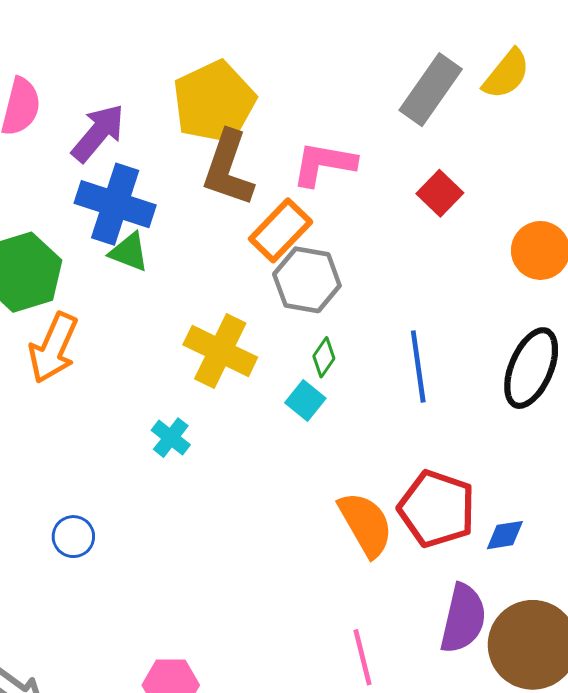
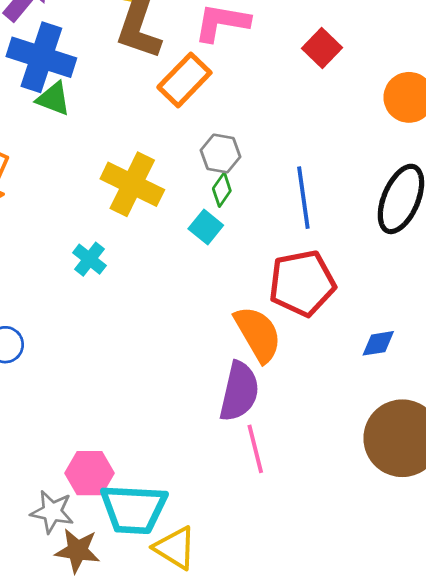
gray hexagon: (307, 280) -> (220, 154), moved, size x0.7
red pentagon: (437, 509) -> (302, 283), moved, turned -30
purple semicircle: (463, 619) -> (239, 391), moved

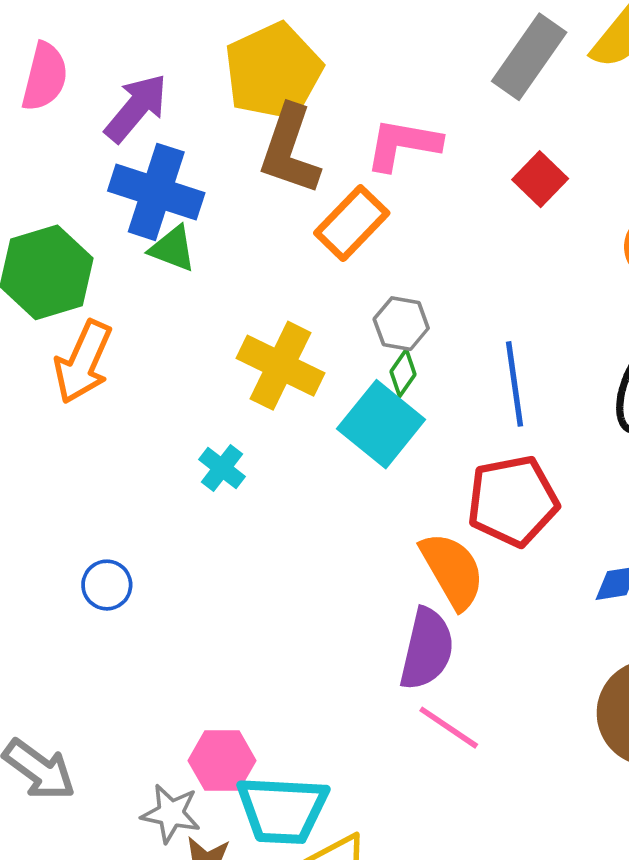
cyan square: (206, 227) -> (381, 424), size x1.8
pink line: (255, 449) -> (449, 728), turned -42

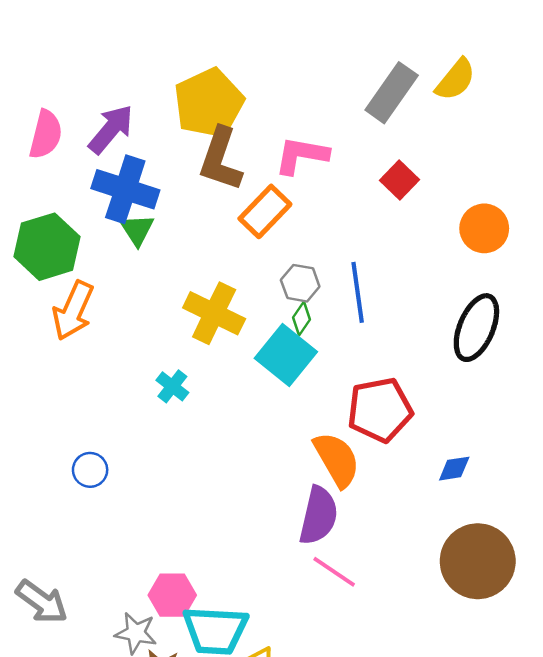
pink semicircle: (45, 77) -> (46, 134), moved
green triangle: (173, 249) -> (137, 230), turned 36
blue line: (514, 384) -> (358, 292), moved

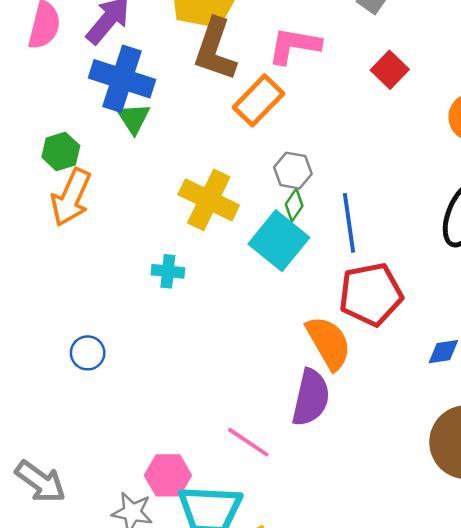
green hexagon: (47, 247) -> (61, 151), moved, size x0.6
blue line: (358, 292) -> (349, 223), moved
cyan cross: (172, 386) -> (168, 271), turned -32
pink line: (334, 572) -> (248, 442), moved

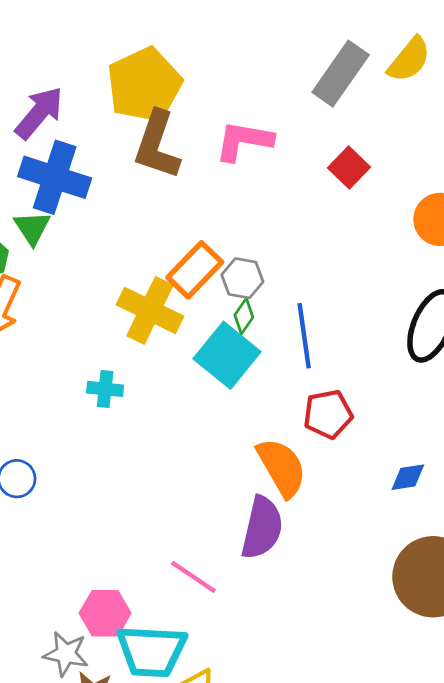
orange rectangle: (258, 100) -> (195, 270), moved
green triangle: (133, 118) -> (32, 228), moved
red pentagon: (371, 294) -> (328, 414), size x0.7

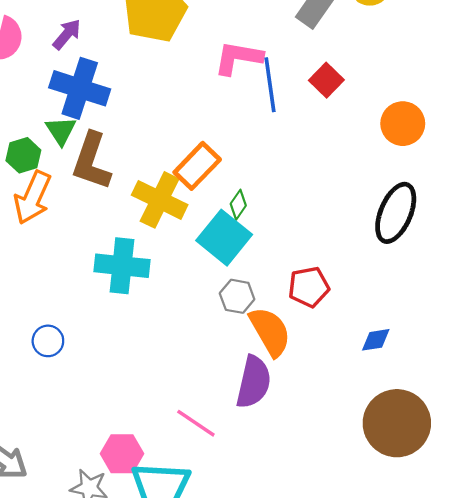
purple arrow: (39, 113) -> (67, 34), size x0.7
brown L-shape: (157, 145) -> (91, 161), moved
gray hexagon: (242, 278) -> (237, 296), moved
blue line: (304, 336) -> (270, 85), moved
cyan cross: (105, 389) -> (122, 266), size x1.8

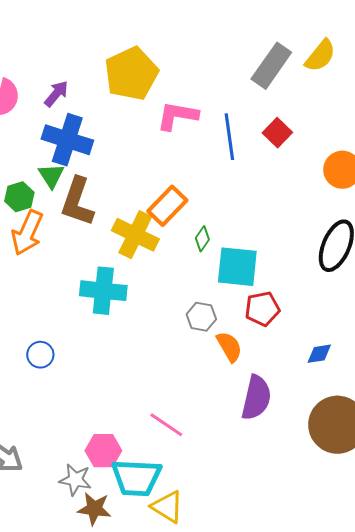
pink L-shape: (238, 58) -> (177, 116), moved
cyan square: (224, 238) -> (237, 267), moved, turned -33
orange semicircle: (270, 332) -> (229, 347), size x0.7
purple semicircle: (254, 382) -> (256, 398), moved

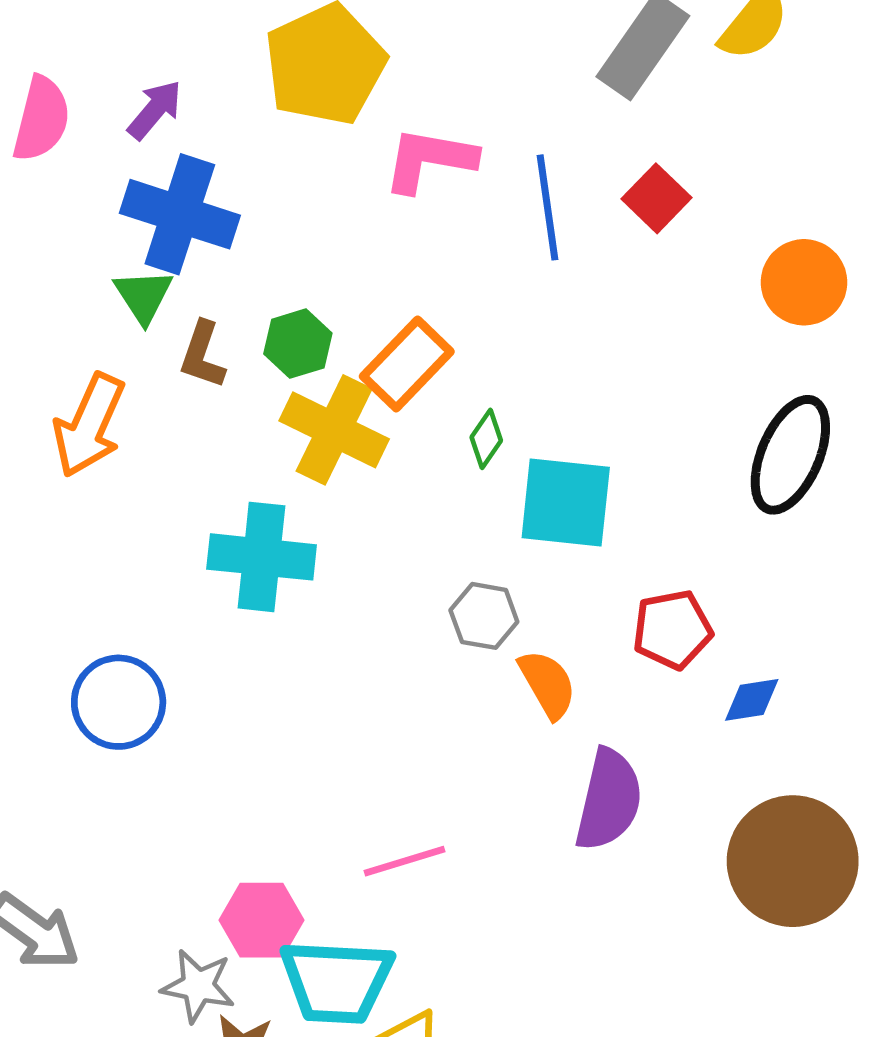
green hexagon: (19, 197) -> (298, 344), moved
brown L-shape: (77, 202) -> (203, 355), size x0.6
red pentagon: (262, 309) -> (672, 630), moved
blue circle: (40, 355) -> (119, 702), size x1.5
pink line: (166, 425) -> (405, 861), turned -51

